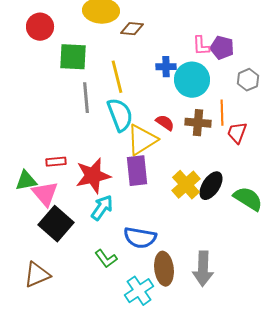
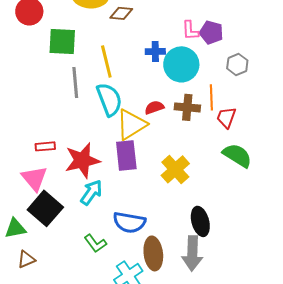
red semicircle: (165, 123) -> (154, 107), turned -54
green triangle: (26, 181) -> (15, 228), moved
black ellipse: (211, 186) -> (200, 221), moved, turned -48
green semicircle: (248, 199) -> (237, 155), moved
brown triangle: (37, 275) -> (26, 259), size x0.7

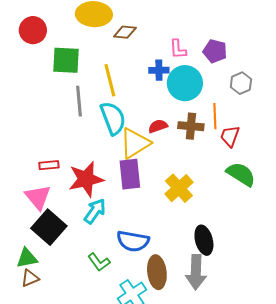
pink L-shape: (190, 30) -> (178, 49), moved
green triangle: (15, 228) -> (27, 258), moved

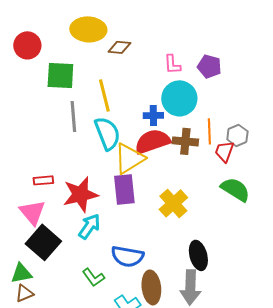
blue cross: (159, 70) -> (153, 115), moved
gray hexagon: (241, 83) -> (237, 135), moved
red semicircle: (158, 126) -> (152, 141), size x1.8

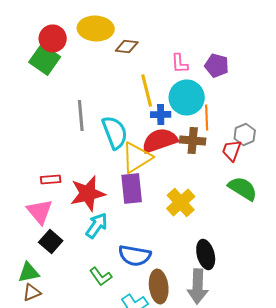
red circle: (27, 45) -> (53, 38), moved
green square: (60, 75) -> (45, 60), moved, turned 32
yellow line: (104, 95) -> (147, 90), moved
orange line: (209, 131) -> (207, 118), moved
black square: (43, 242) -> (51, 242), size x0.7

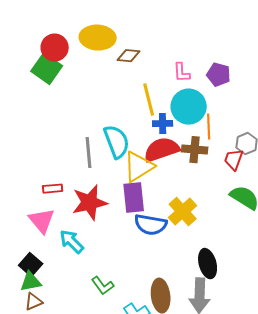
gray line: (81, 116) -> (89, 153), moved
cyan arrow: (97, 226) -> (72, 242), moved, turned -80
black square: (51, 242) -> (31, 265), moved
blue semicircle: (135, 256) -> (151, 225), moved

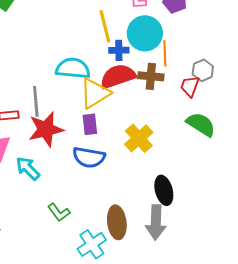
cyan semicircle: (117, 142) -> (73, 68), turned -64
gray line: (89, 153) -> (36, 101), moved
purple rectangle: (134, 198) -> (90, 124), size x0.7
blue semicircle: (151, 225) -> (89, 157), moved

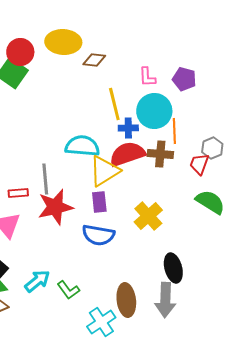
cyan arrow: (28, 168) -> (37, 281), moved, turned 96

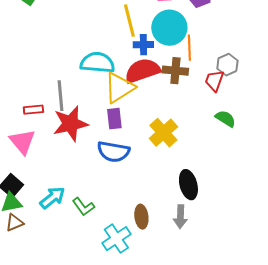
green semicircle: (210, 202) -> (225, 119), size x0.7
brown ellipse: (126, 300) -> (141, 217), size x0.7
gray arrow: (165, 300) -> (180, 217), size x0.7

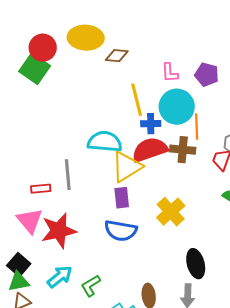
red star: (70, 124) -> (59, 231), moved
green L-shape: (83, 207) -> (91, 286), turned 95

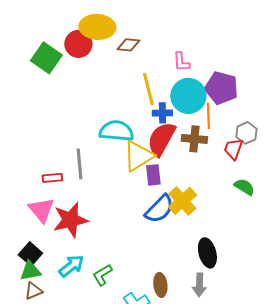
red circle: (43, 48) -> (78, 44), moved
purple pentagon: (207, 75) -> (221, 88), moved, size x1.4
red semicircle: (150, 150) -> (161, 139), turned -42
purple rectangle: (122, 198) -> (153, 175), moved
blue semicircle: (121, 231) -> (159, 209), moved, turned -56

